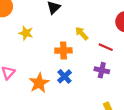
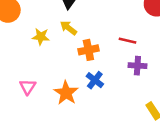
yellow arrow: (82, 33) -> (68, 28), moved
red line: (106, 47) -> (128, 41), moved

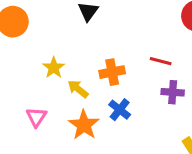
yellow arrow: (68, 28) -> (78, 89), moved
yellow star: (41, 37) -> (54, 68), moved, turned 30

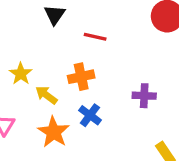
red line: (161, 61) -> (95, 37), moved

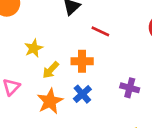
yellow arrow: (46, 95) -> (51, 70), turned -96

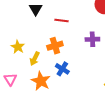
purple cross: (130, 88) -> (92, 39), moved

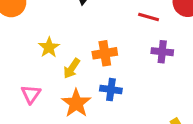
red line: (61, 20) -> (149, 17), moved
blue cross: (62, 69) -> (111, 90), turned -32

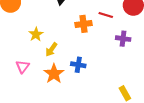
purple cross: (162, 52) -> (123, 39), moved
orange cross: (105, 53) -> (83, 24), moved

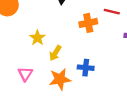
orange star: (54, 74) -> (60, 79), turned 30

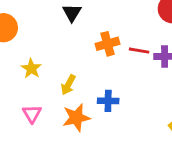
red line: (112, 12) -> (139, 51), moved
yellow star: (37, 38) -> (31, 68), moved

